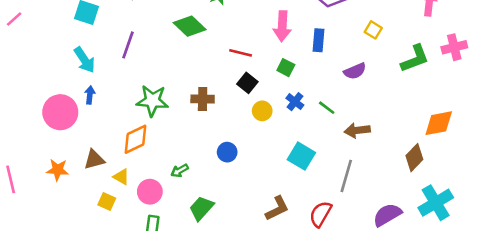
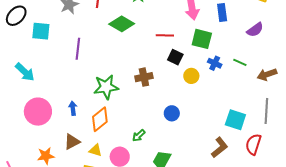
cyan arrow: (84, 60) -> (25, 72), moved
green square: (286, 68) -> (202, 39), size x1.5
blue arrow: (90, 95) -> (73, 108), moved
cyan square: (301, 156) -> (235, 120), moved

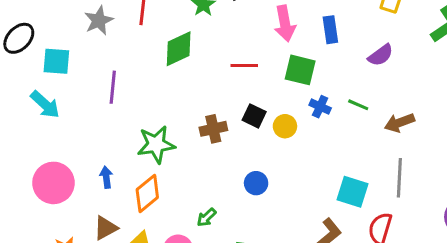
green diamond: (122, 24) -> (179, 49), turned -55
black square: (175, 57) -> (254, 116), moved
cyan arrow: (25, 72) -> (45, 105), moved

